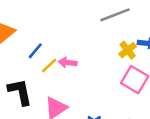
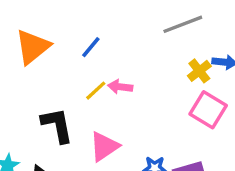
blue line: (35, 51) -> (91, 47), moved

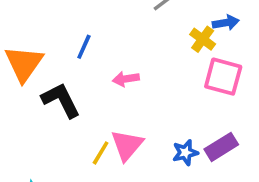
yellow line: (96, 91) -> (101, 153), moved
black L-shape: (57, 125) -> (61, 100), moved

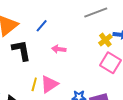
yellow line: (101, 153) -> (34, 84), turned -32

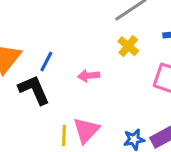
blue line: (42, 26) -> (46, 61), moved
yellow cross: (105, 40) -> (128, 46), moved

